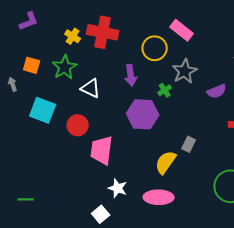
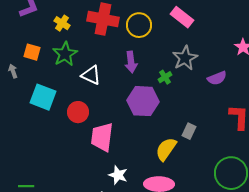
yellow cross: (73, 36) -> (62, 23), moved
yellow circle: (155, 48) -> (139, 25), moved

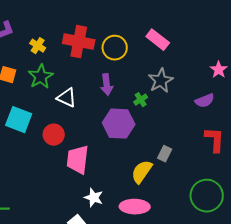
purple semicircle: (217, 78) -> (205, 101), moved

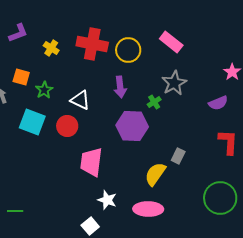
green star: (41, 77) -> (44, 90), moved, size x0.7
red circle: (54, 135) -> (67, 126), moved

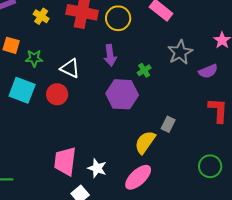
gray star: (174, 83) -> (180, 52), moved
green star: (44, 90) -> (34, 58), turned 30
pink trapezoid: (91, 162) -> (65, 161), moved
green circle: (220, 198) -> (210, 166), size x0.7
pink ellipse: (148, 209) -> (138, 177), turned -44

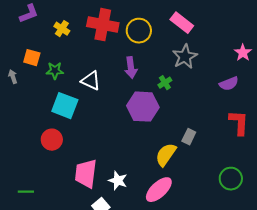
gray star: (180, 52) -> (185, 57), moved
cyan square: (22, 90) -> (65, 106), moved
red circle: (57, 94) -> (52, 140), moved

